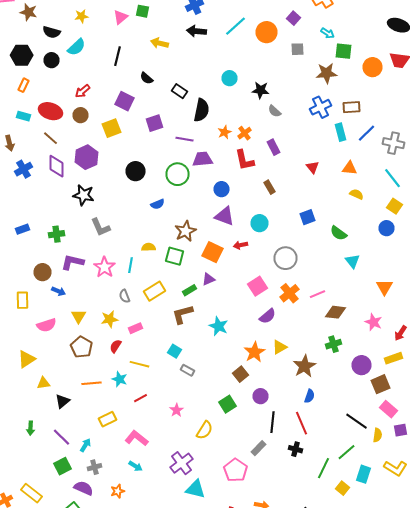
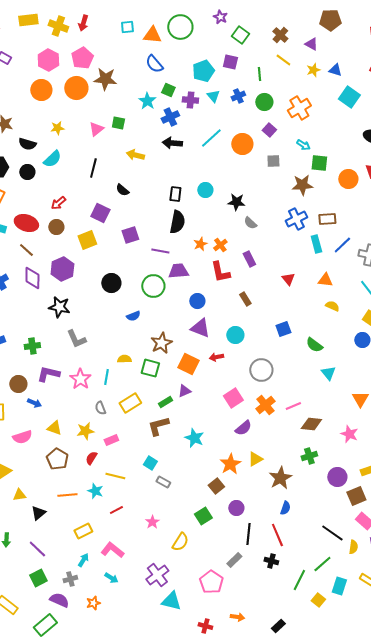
black rectangle: (180, 91) -> (175, 194), moved, turned 63
yellow triangle: (78, 316) -> (54, 428), turned -42
cyan arrow: (86, 445) -> (83, 560), moved

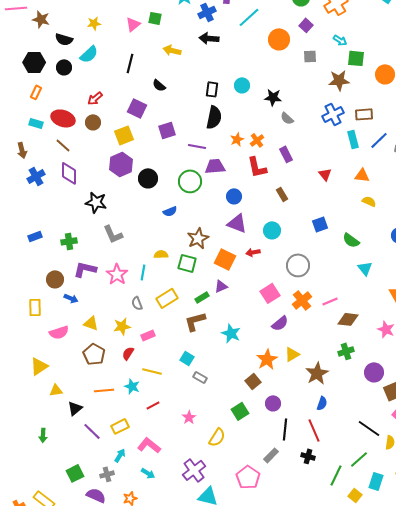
cyan line: (211, 138) -> (249, 17), moved
purple hexagon: (62, 269) -> (121, 164), moved
purple line: (37, 549) -> (92, 431), moved

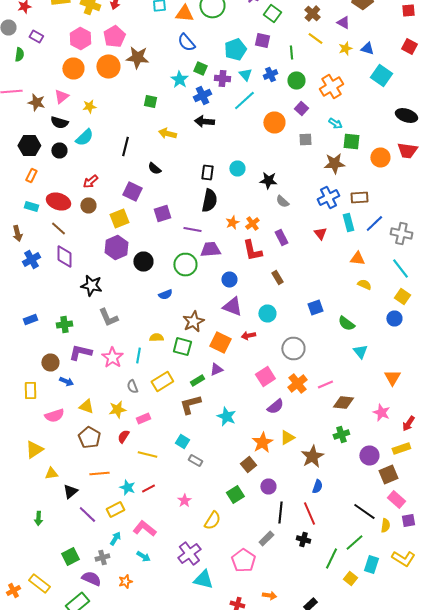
pink triangle: (133, 24) -> (61, 96), moved
red triangle: (325, 174) -> (320, 234), moved
cyan star: (132, 386) -> (127, 488), moved

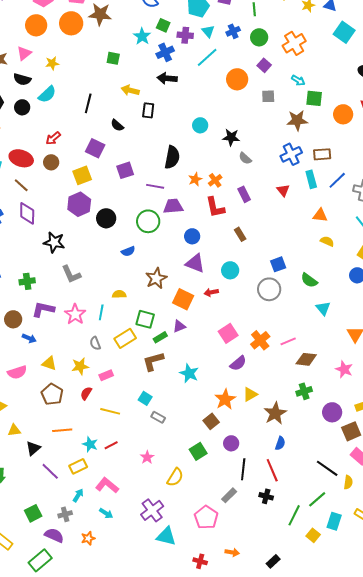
black rectangle: (207, 172) -> (148, 110), moved
green square: (182, 346) -> (145, 319), moved
gray circle: (293, 348) -> (269, 289), moved

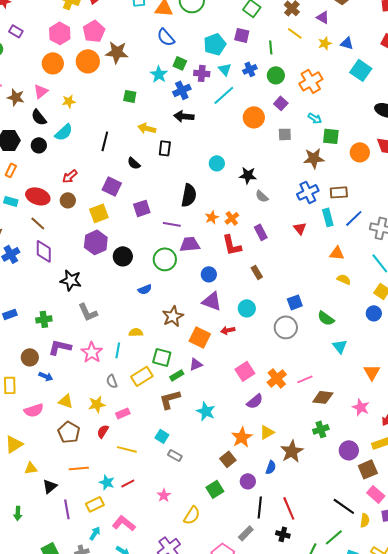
black semicircle: (22, 79) -> (39, 117), turned 36
blue semicircle: (280, 443) -> (271, 467), moved
purple line: (50, 471) -> (67, 509), turned 36

